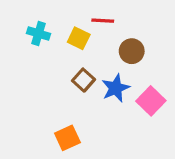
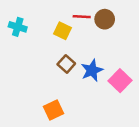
cyan cross: (39, 33) -> (18, 27), moved
brown circle: (132, 51) -> (105, 19), moved

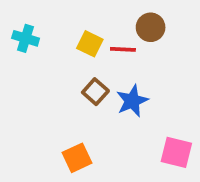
red line: (82, 17) -> (123, 49), moved
pink square: (120, 81) -> (176, 152), moved, turned -30

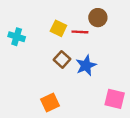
cyan cross: (26, 38) -> (17, 37), moved

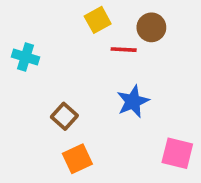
yellow square: (58, 28) -> (98, 20), moved, turned 35
brown square: (62, 59) -> (64, 116), moved

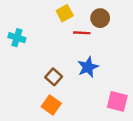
brown square: (64, 116) -> (54, 77), moved
orange square: (77, 159) -> (51, 105), turned -30

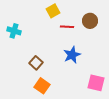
brown circle: (100, 18) -> (90, 21), moved
brown square: (54, 77) -> (36, 63), moved

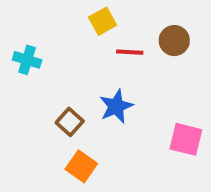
blue star: (72, 55) -> (116, 106), moved
pink square: (96, 83) -> (186, 139), moved

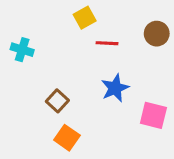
brown circle: (174, 41) -> (157, 34), moved
blue star: (116, 106) -> (115, 88), moved

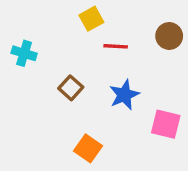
brown square: (57, 101) -> (71, 88), moved
orange square: (67, 138) -> (88, 148), moved

